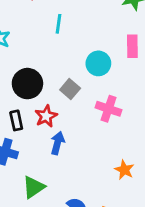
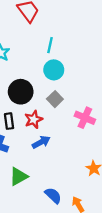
cyan circle: (98, 63) -> (54, 70), moved
blue arrow: (57, 143) -> (41, 142), turned 42

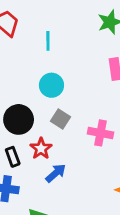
cyan line: (50, 45) -> (48, 41), moved

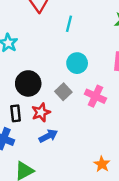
cyan circle: (51, 85) -> (77, 63), moved
pink cross: (100, 133) -> (95, 96), moved

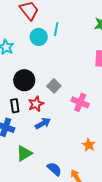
cyan circle: (77, 63) -> (39, 37), moved
pink cross: (95, 96) -> (80, 102), moved

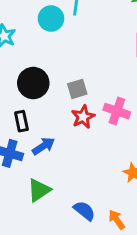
gray square: (54, 86) -> (77, 89), turned 32
red star: (36, 104) -> (83, 117), moved
blue arrow: (43, 123) -> (43, 146), moved

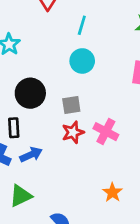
cyan circle: (51, 18) -> (82, 61), moved

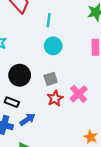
black rectangle: (14, 128) -> (12, 102), turned -56
pink cross: (106, 132) -> (79, 94), turned 30

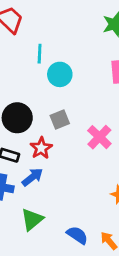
cyan line: (49, 20) -> (40, 54), moved
red star: (55, 98) -> (41, 148), moved

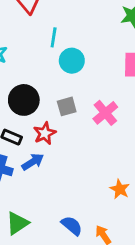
pink cross: (99, 137) -> (105, 113), moved
green triangle: (32, 219) -> (17, 223), moved

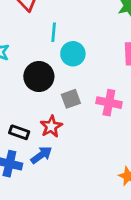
black circle: (24, 100) -> (39, 77), moved
pink cross: (105, 113) -> (109, 103), turned -35

